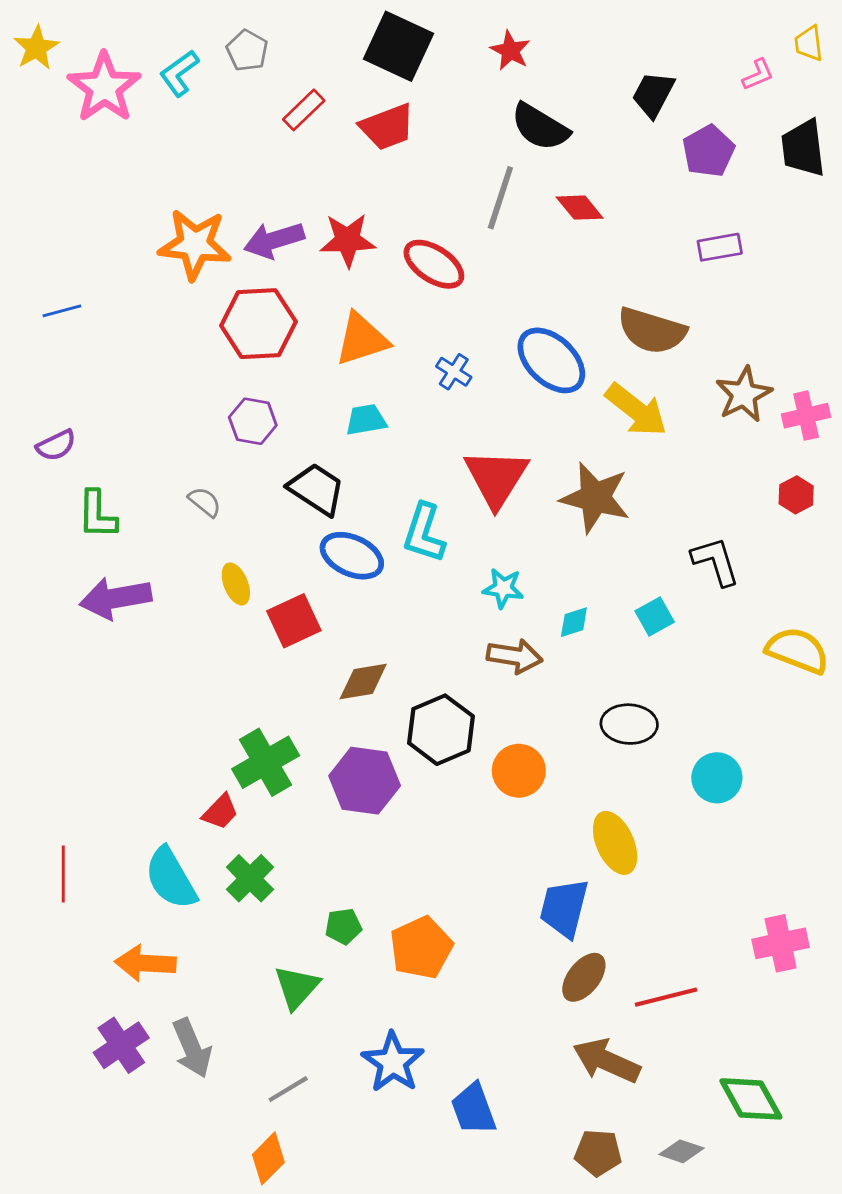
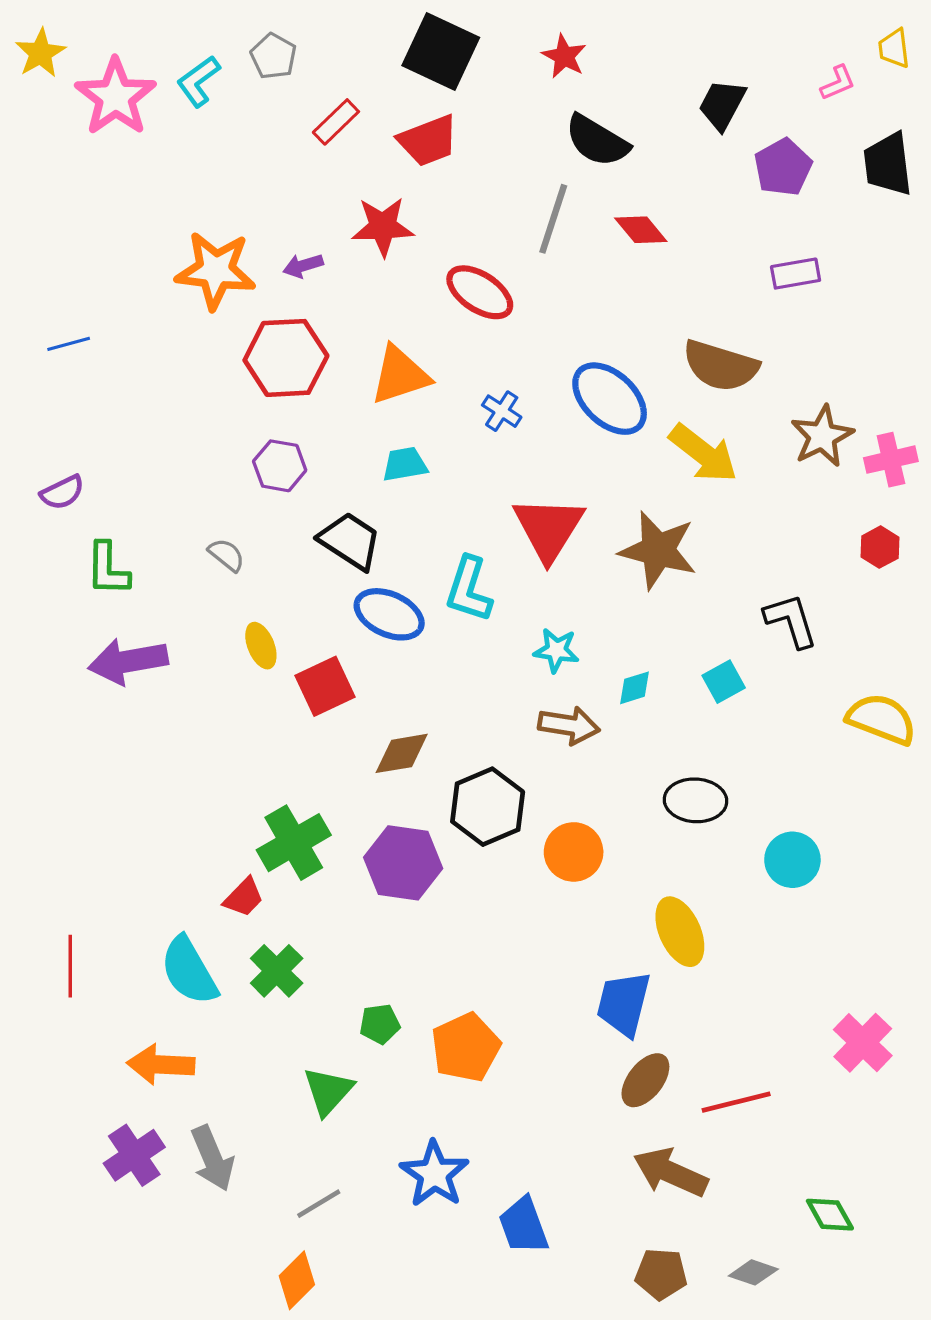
purple arrow: (274, 240) -> (303, 266), size x0.6
red star: (348, 240) -> (383, 227), moved
pink cross: (781, 943) -> (863, 1043), turned -34
green diamond: (751, 1099) -> (830, 1215), size x0.7

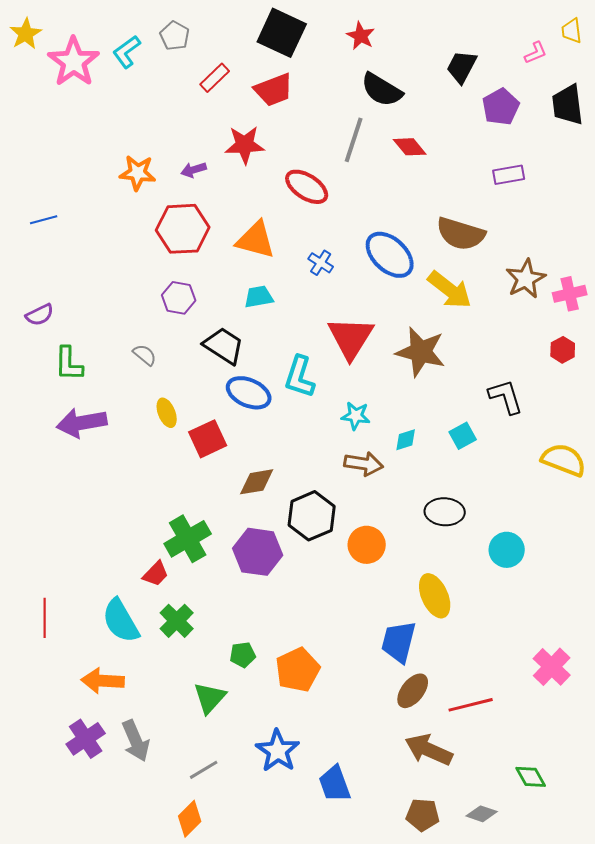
orange star: (216, 270) -> (138, 173), size x0.7
orange triangle: (400, 375) -> (256, 240), turned 33

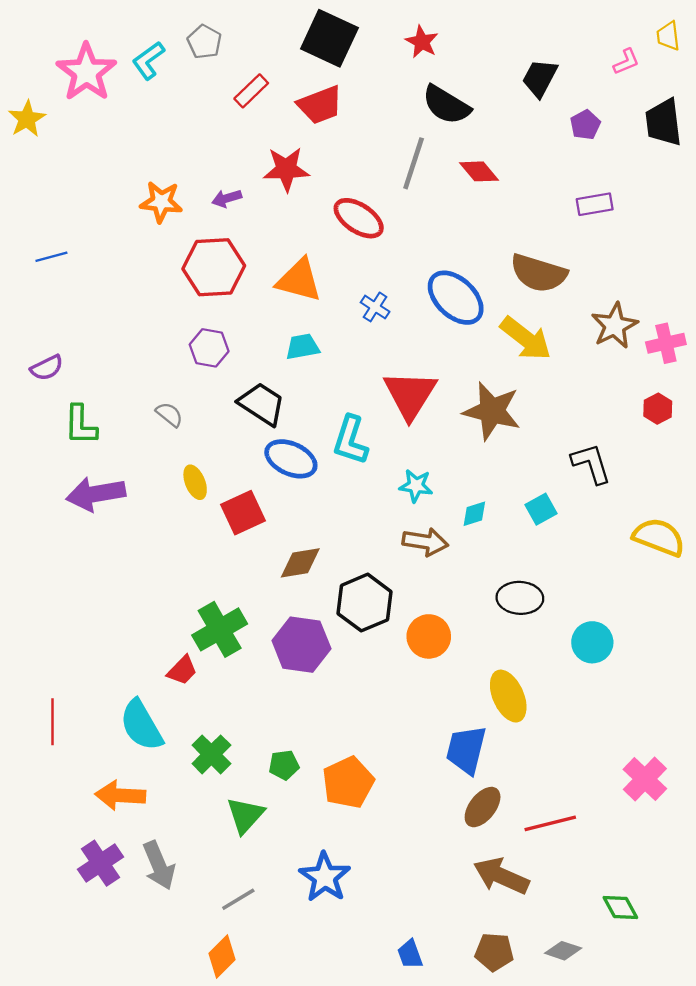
yellow star: (26, 34) -> (27, 119), moved
purple pentagon: (501, 107) -> (585, 125), size x0.7
green cross: (177, 621) -> (211, 754), moved
blue trapezoid: (335, 784) -> (410, 954), moved, size x0.7

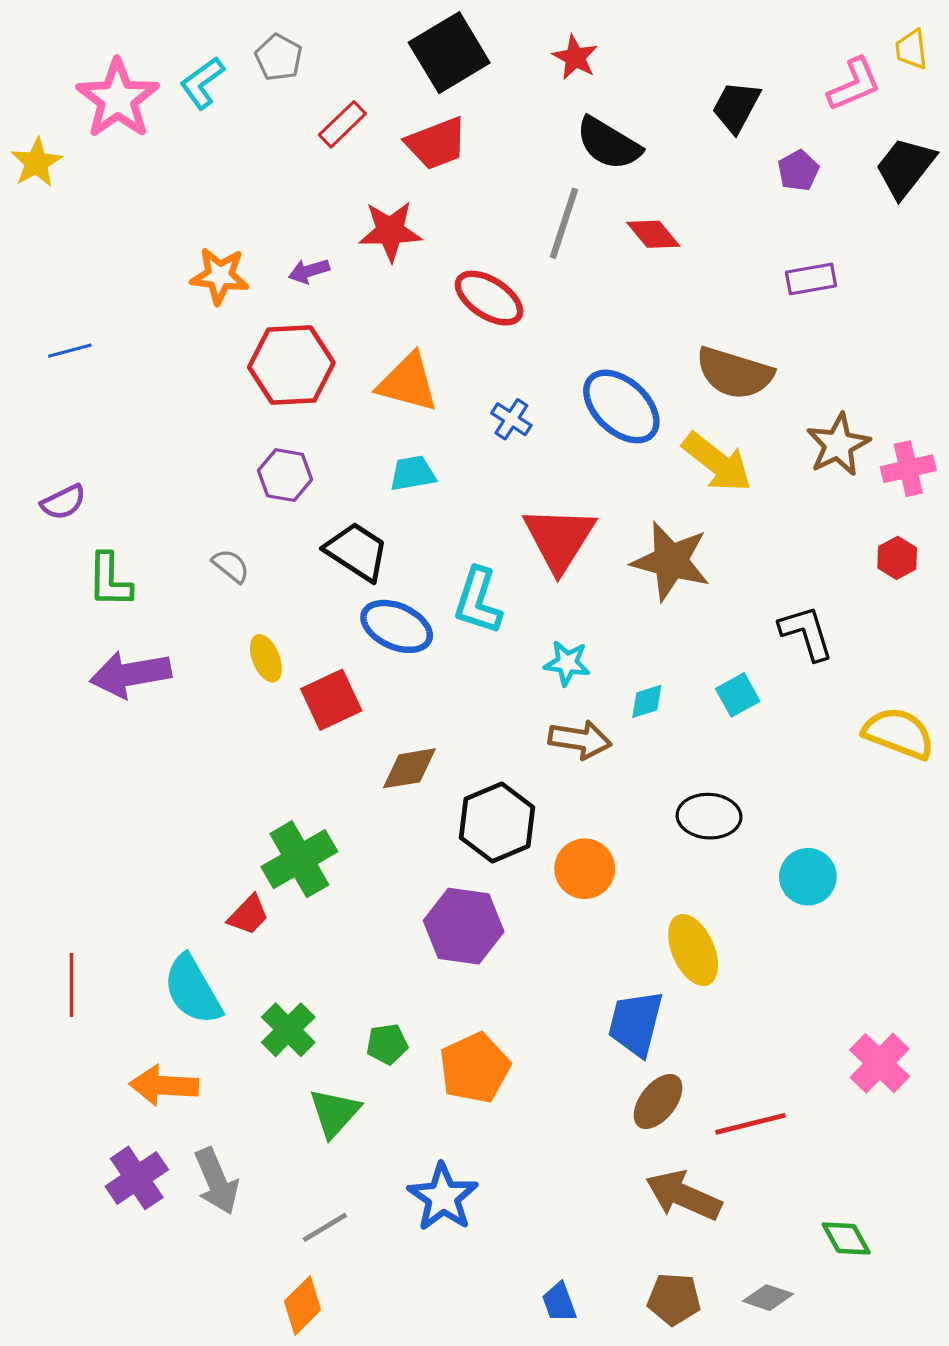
black square: (329, 38) -> (449, 53), turned 34
pink L-shape: (626, 62) -> (854, 84), size x1.5
black trapezoid: (664, 122) -> (905, 167), turned 45
purple hexagon: (301, 645) -> (464, 926), moved

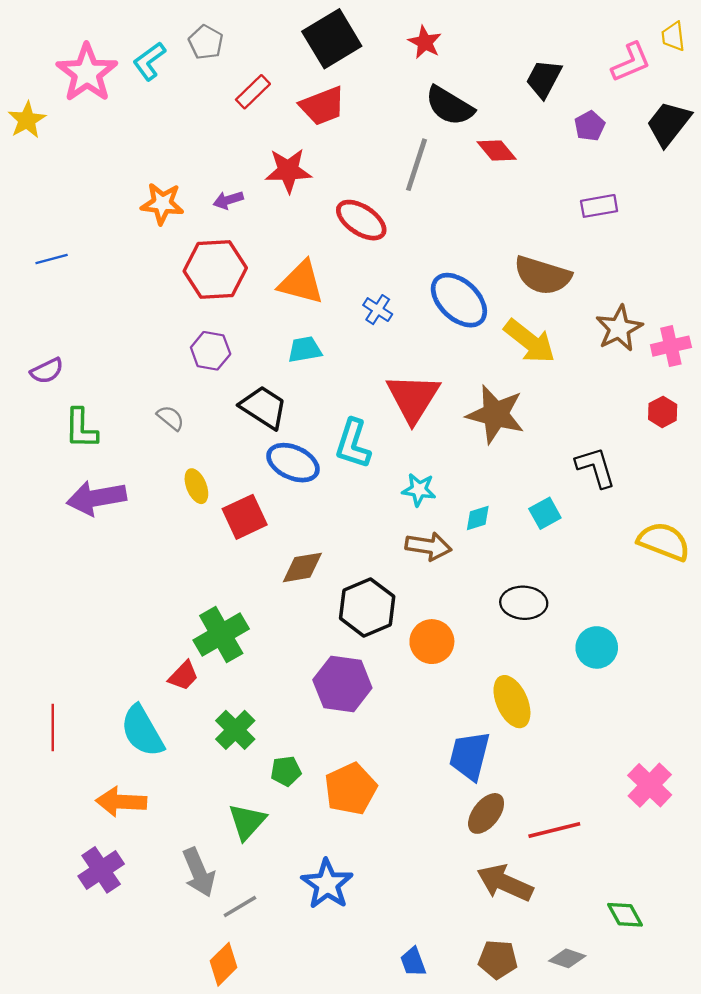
red diamond: (653, 234) -> (497, 151), moved
green cross: (288, 1030) -> (235, 730), moved
gray arrow: (216, 1181) -> (199, 872), moved

